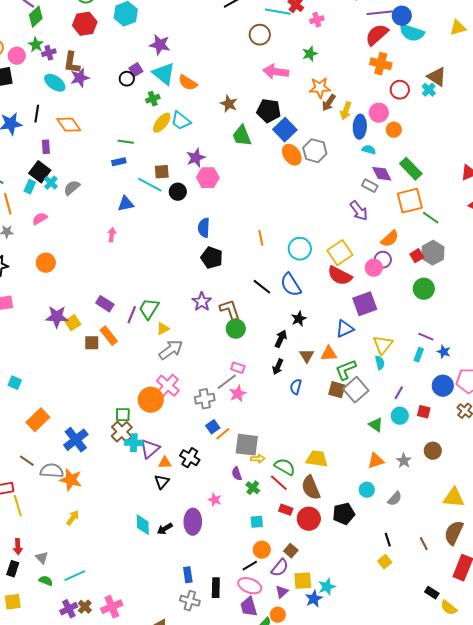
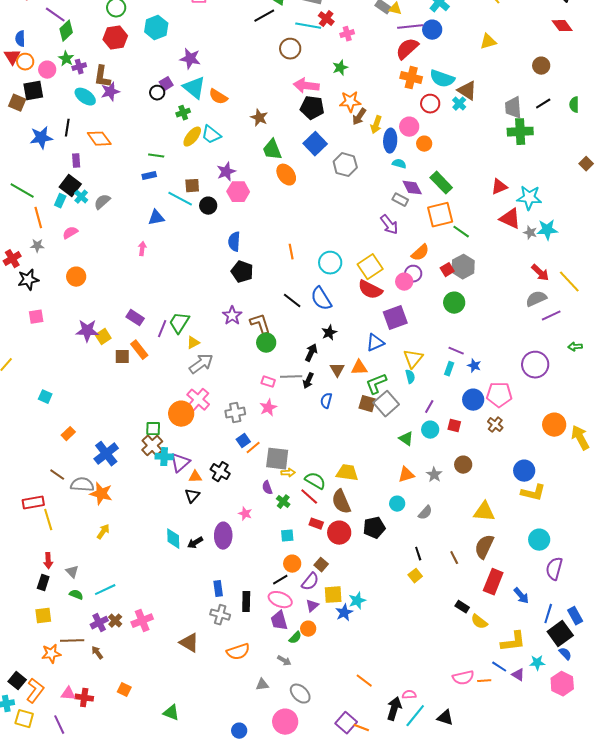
cyan semicircle: (412, 33) -> (442, 79), moved
black pentagon: (269, 111) -> (312, 108), moved
orange ellipse: (292, 155) -> (286, 175), moved
gray line: (227, 382) -> (291, 377), moved, turned 35
orange rectangle: (38, 420) -> (68, 434), size x0.6

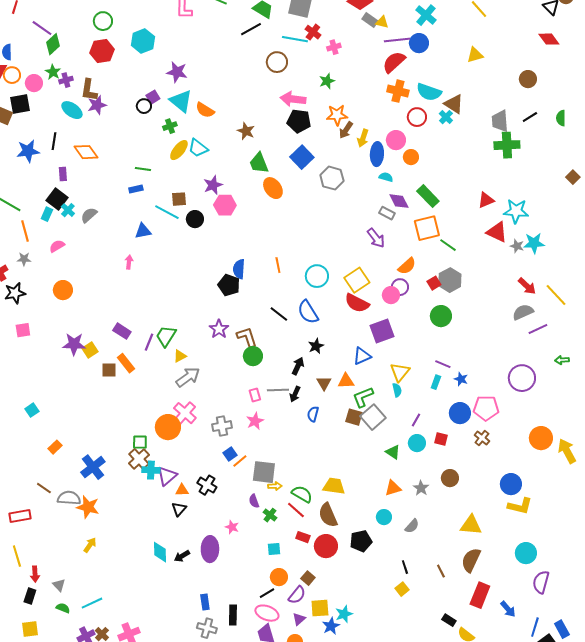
blue semicircle: (234, 242) -> (239, 269), moved
pink rectangle: (268, 382) -> (255, 395), turned 56
cyan square: (45, 397) -> (32, 410), turned 32
yellow line: (48, 520) -> (17, 556), moved

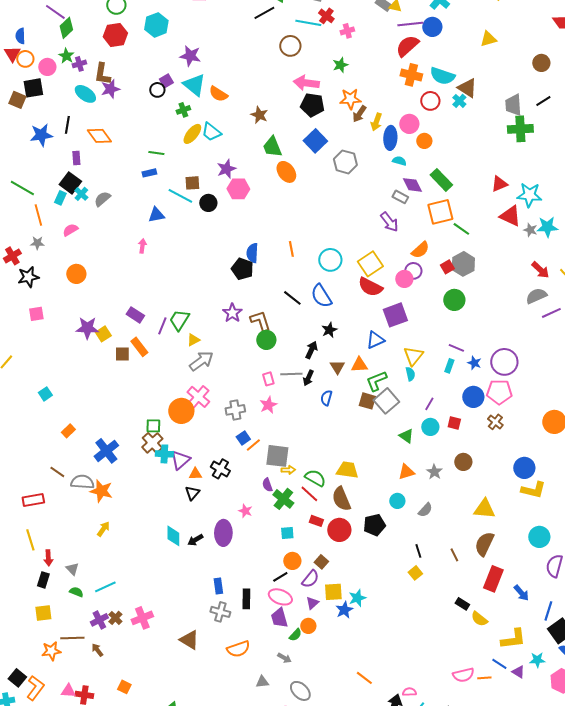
purple circle: (522, 378) -> (504, 362), moved
green cross: (270, 515) -> (283, 499), size x1.5

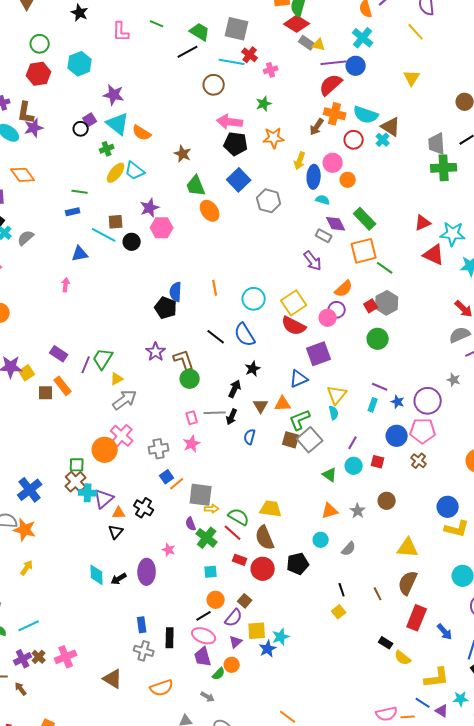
yellow triangle: (488, 39) -> (412, 78), turned -42
brown arrow: (359, 114) -> (317, 127), moved
gray star: (530, 230) -> (454, 380), moved

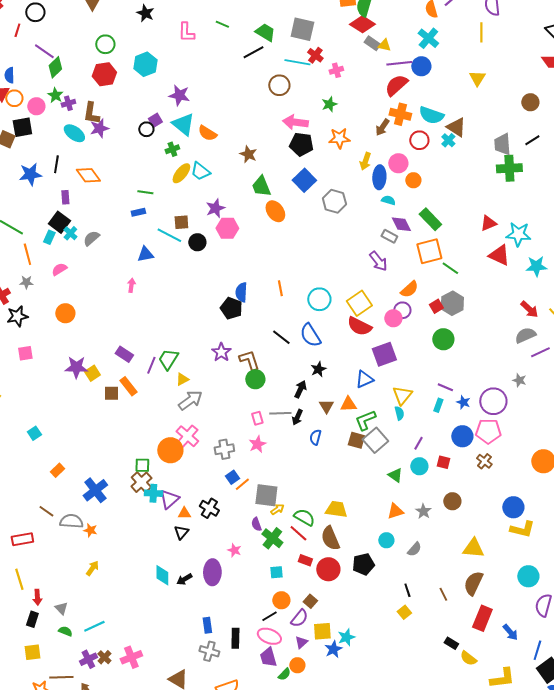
yellow line: (416, 32) -> (481, 32), turned 42
yellow arrow: (212, 509) -> (277, 509), turned -32
orange star: (25, 530) -> (90, 530), size x0.6

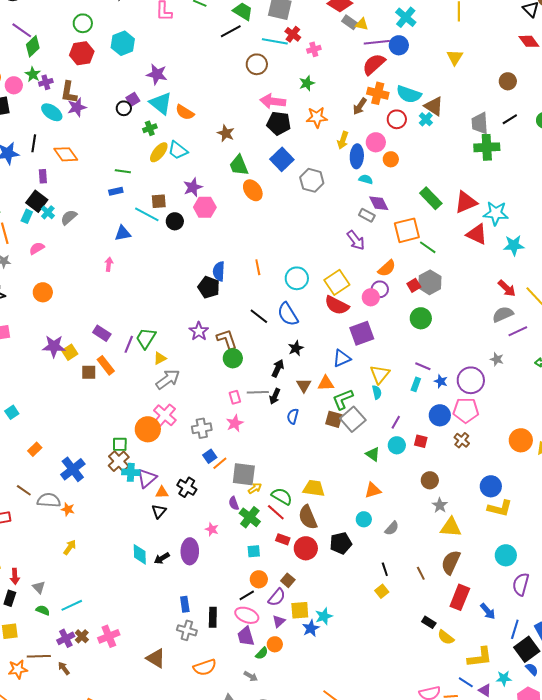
green rectangle: (430, 219) -> (431, 198), moved
red triangle: (488, 223) -> (466, 202), size x1.4
gray star: (423, 511) -> (440, 505), moved

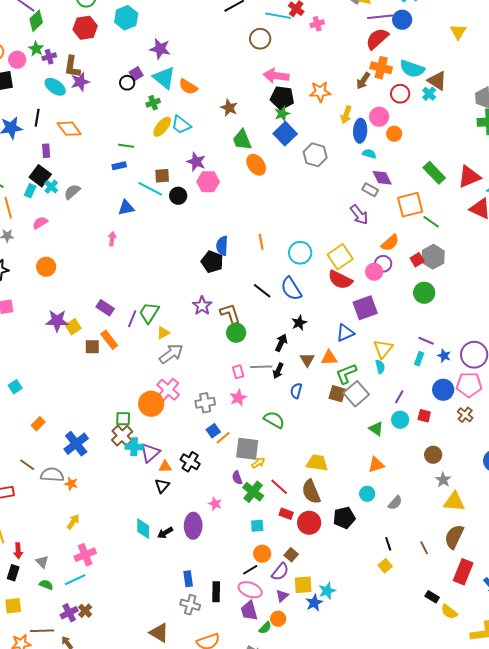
green star: (307, 83) -> (282, 114), moved
purple star: (193, 187) -> (196, 162), turned -30
green semicircle: (282, 496) -> (274, 420), moved
pink cross: (109, 636) -> (85, 555), moved

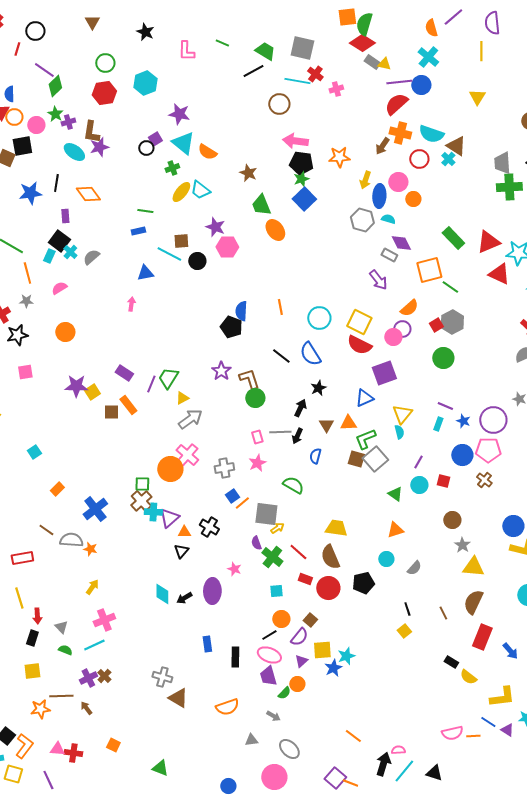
gray hexagon: (315, 155) -> (362, 220), moved
yellow square: (340, 257) -> (359, 322), turned -30
gray cross: (190, 605) -> (162, 677), moved

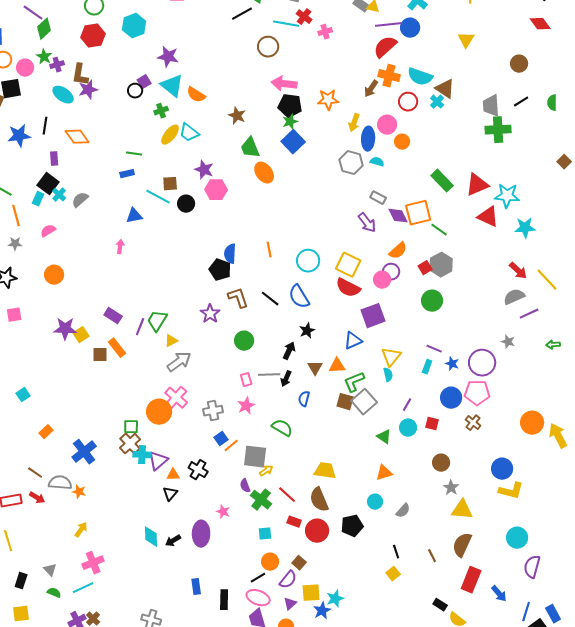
purple diamond: (401, 243) -> (398, 216), moved
brown L-shape: (249, 379) -> (238, 298), moved
red arrow: (37, 616) -> (37, 498), moved, turned -56

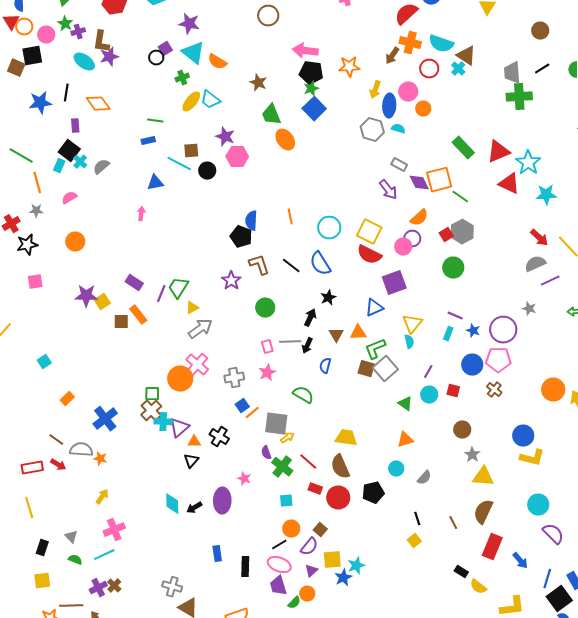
brown circle: (268, 47) -> (268, 16), moved
cyan star: (507, 196) -> (528, 163), turned 30
purple semicircle: (532, 567) -> (553, 534), turned 120

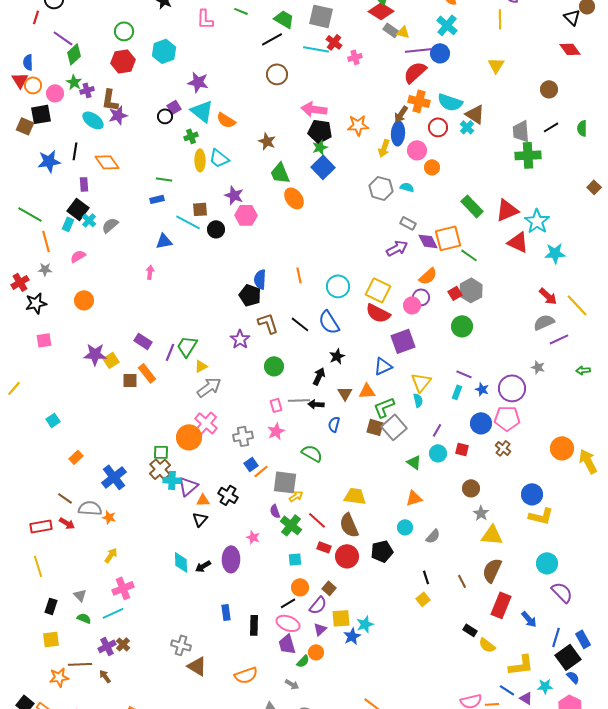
yellow ellipse: (191, 102) -> (200, 160), turned -40
blue ellipse: (389, 106) -> (398, 133), moved
purple arrow: (388, 190) -> (397, 248), turned -80
black arrow: (307, 346) -> (316, 404), turned 70

